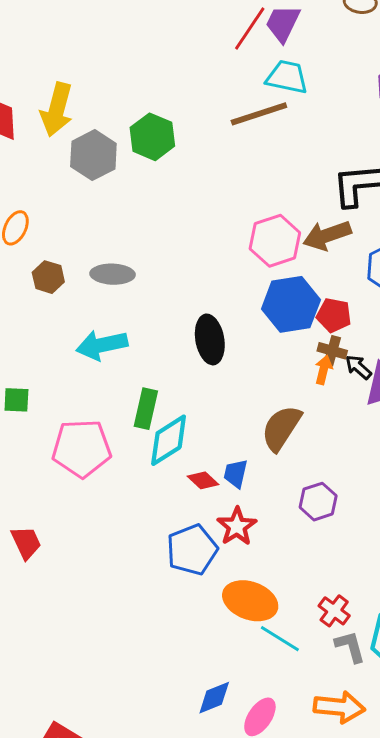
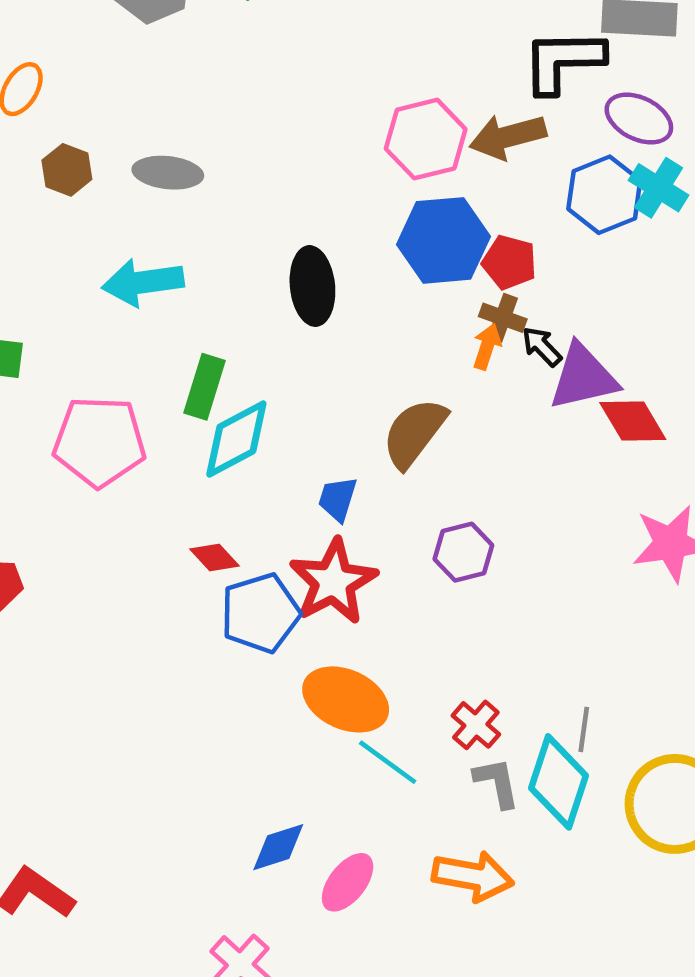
red diamond: (203, 480) -> (215, 557), moved
red star: (237, 526) -> (333, 582), size x1.4

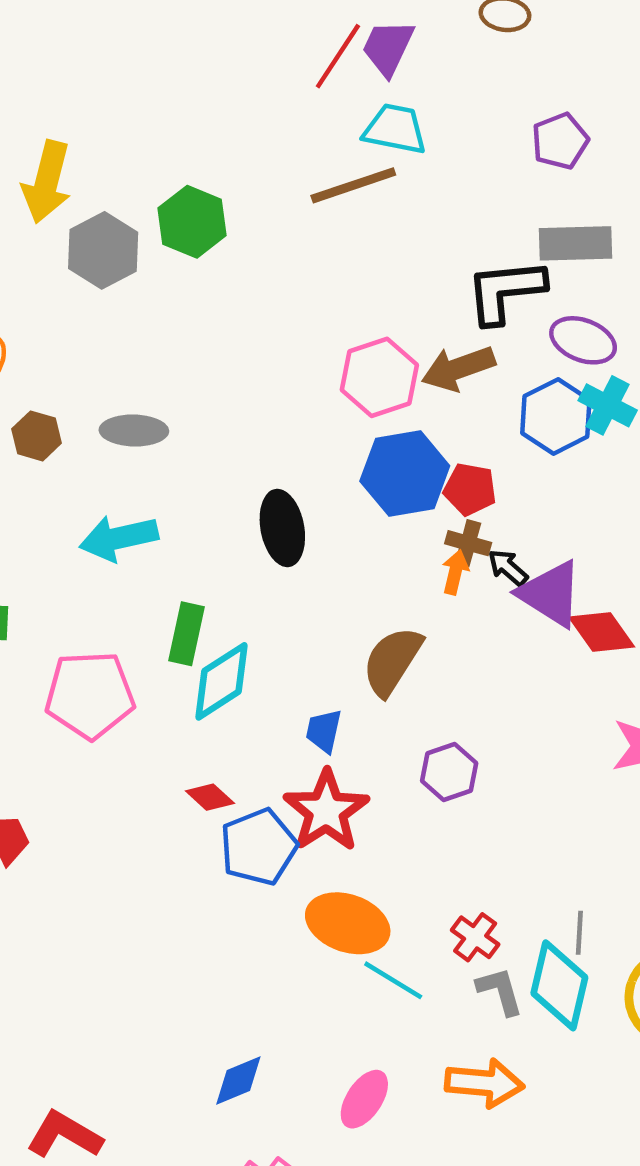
purple triangle: (583, 377) -> (550, 594), turned 50
blue diamond: (278, 847) -> (238, 1080), moved

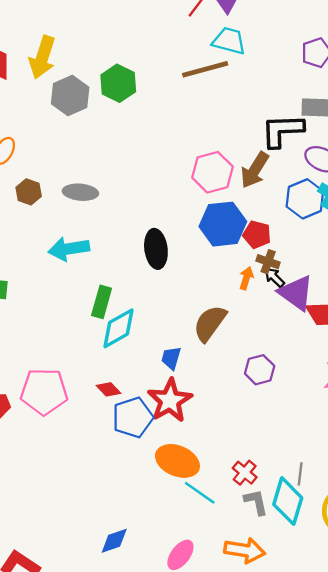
brown arrow: (458, 368) -> (255, 170), turned -42
brown cross: (468, 543) -> (268, 262), moved
pink pentagon: (90, 695) -> (44, 392), moved
purple hexagon: (449, 772) -> (260, 370), moved

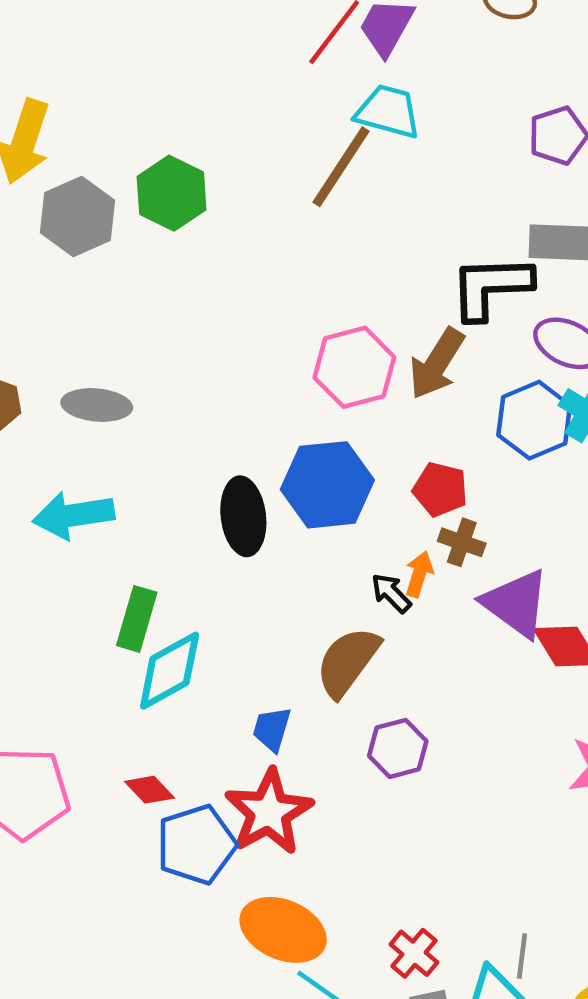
brown line: (205, 69) -> (341, 167), turned -42
blue hexagon: (223, 224) -> (327, 485), moved
black arrow: (274, 277) -> (391, 593), moved
purple hexagon: (260, 370) -> (398, 748), moved

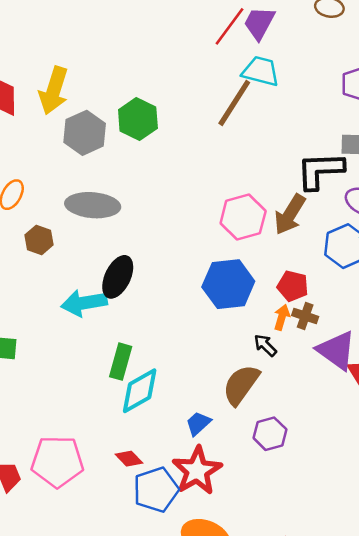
gray ellipse: (97, 405) -> (93, 205), moved, size x1.4
black ellipse: (243, 516) -> (118, 277), moved, turned 33
orange arrow: (419, 574) -> (282, 317), moved
blue trapezoid: (272, 729) -> (198, 423), turned 32

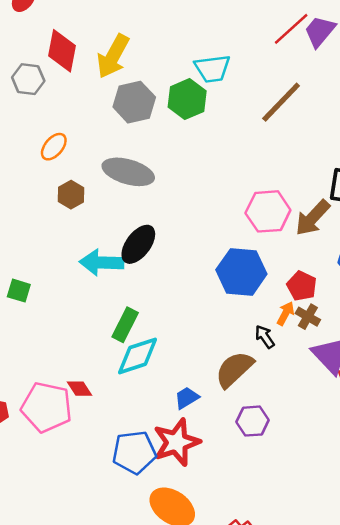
cyan trapezoid: (261, 71) -> (212, 69), moved, turned 147
red diamond: (129, 459) -> (79, 389), moved

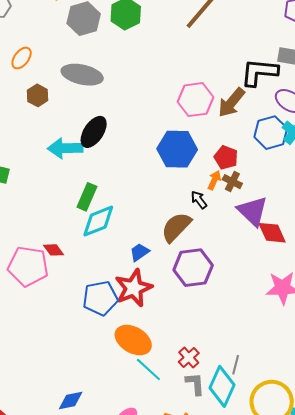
purple hexagon: (252, 421) -> (193, 268), size x1.5

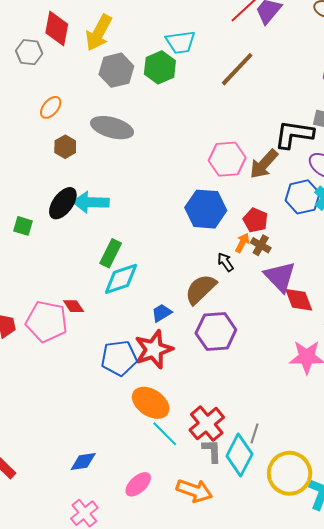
black ellipse: (94, 132) -> (63, 203), moved
red cross: (189, 358) -> (207, 424), size x1.6

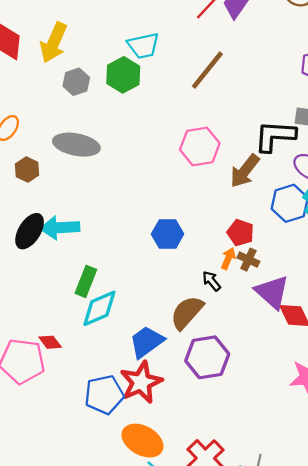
gray hexagon: (116, 70) -> (76, 82), size x0.7
pink hexagon: (227, 159) -> (200, 146), moved
blue hexagon: (206, 209) -> (168, 234), moved, size x0.7
blue trapezoid: (162, 313) -> (147, 342), size x1.6

